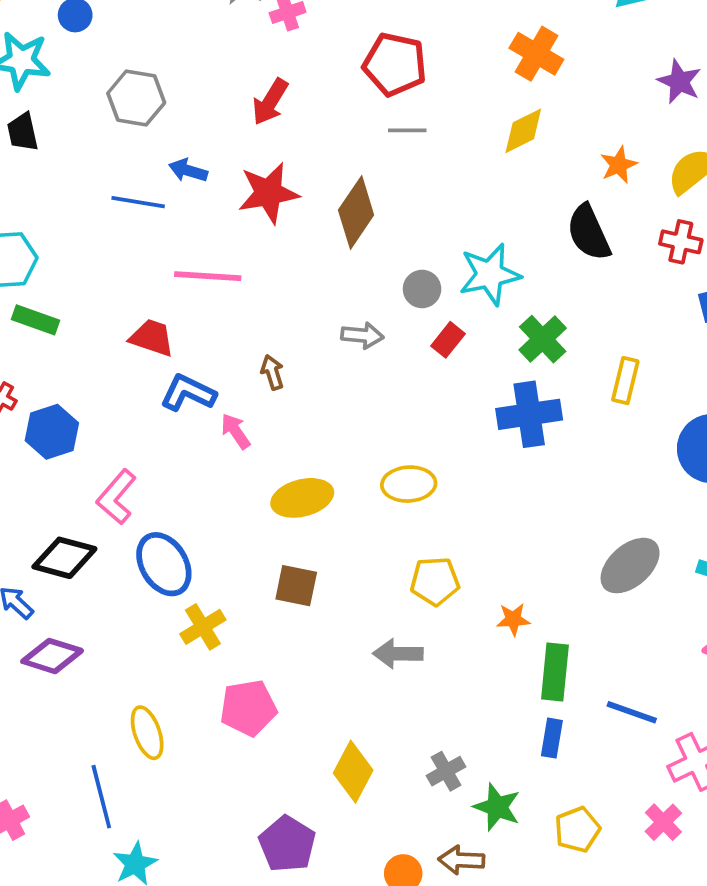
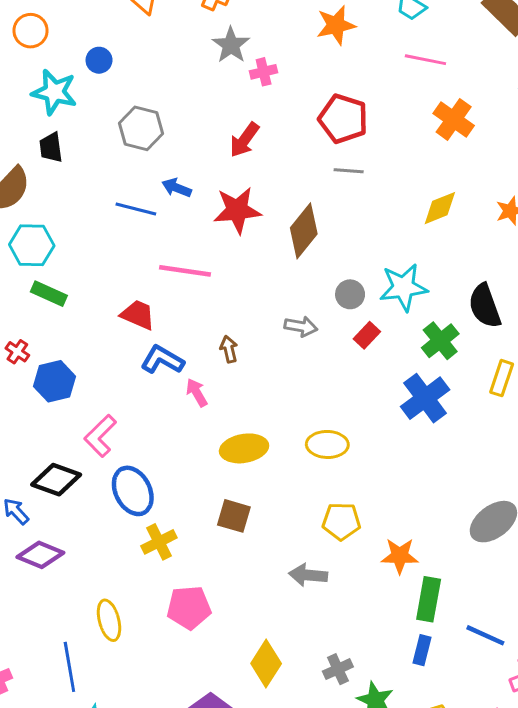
yellow diamond: (523, 131) -> (440, 208), moved
black semicircle: (589, 233) -> (485, 306), moved
blue cross: (529, 414) -> (425, 398), turned -33
orange star: (513, 619) -> (400, 556), size x1.4

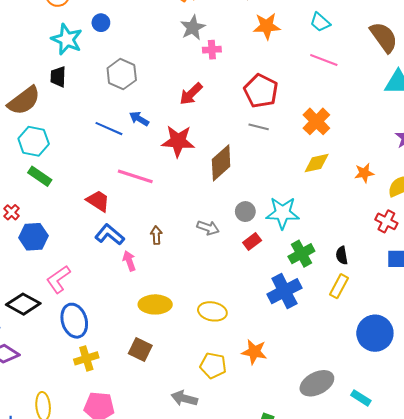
orange cross: (454, 119) -> (316, 121), moved
black semicircle: (485, 306) -> (342, 255), moved, size x0.6
orange star: (400, 556) -> (254, 352), moved

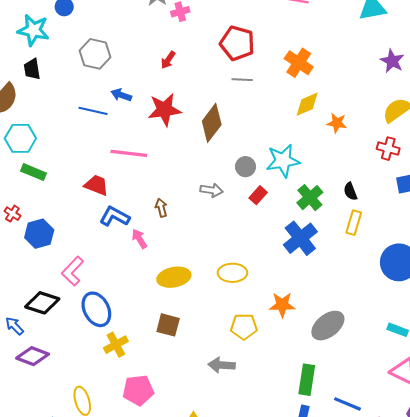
red arrow: (191, 94) -> (168, 60), size x0.7
orange star: (364, 173) -> (337, 123), moved, turned 30
gray ellipse: (317, 383) -> (328, 326), moved

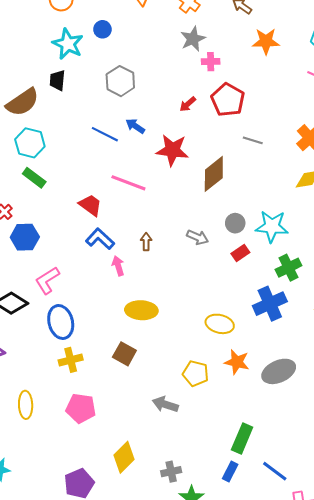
red pentagon: (237, 43) -> (228, 100), moved
yellow ellipse: (232, 273) -> (220, 324), moved
gray ellipse: (328, 326) -> (279, 371), moved

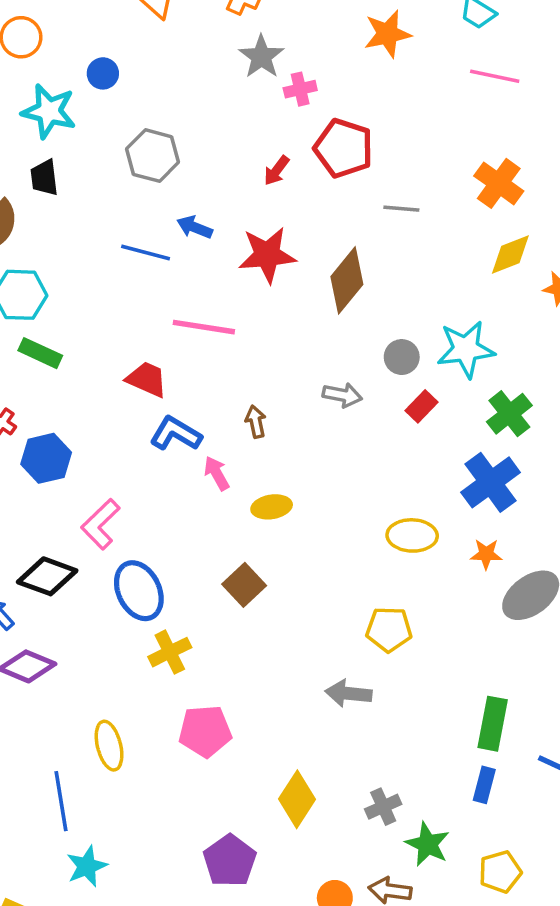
yellow ellipse: (141, 310) -> (272, 507), moved, size x0.7
brown square: (124, 354) -> (244, 585), moved, turned 30
orange star: (237, 362) -> (486, 554), moved, size x0.7

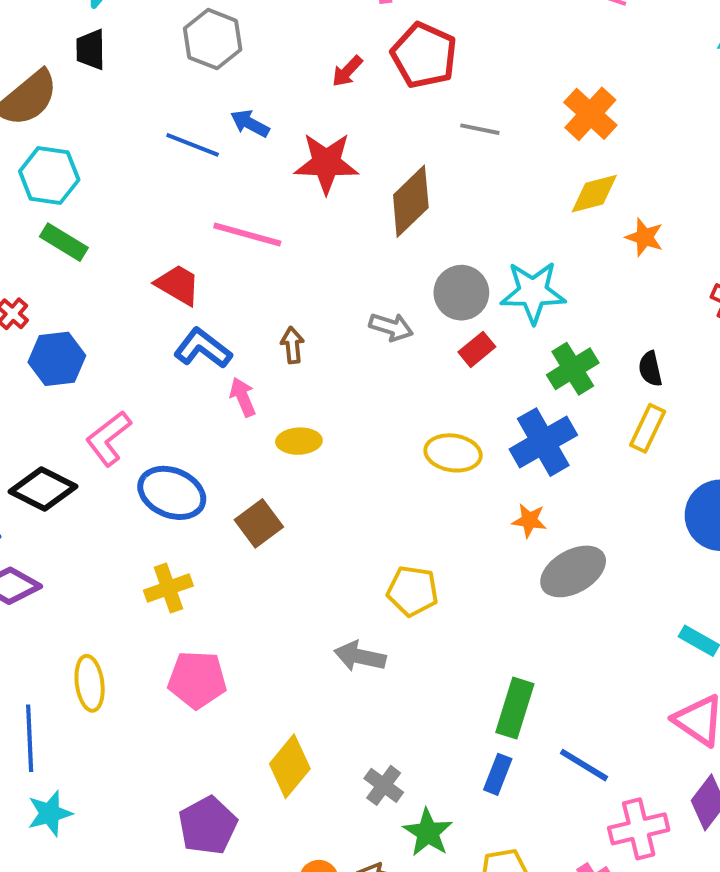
gray circle: (402, 357) -> (461, 293), size x1.4
yellow ellipse: (412, 535) -> (453, 453), moved
blue ellipse: (139, 591) -> (172, 493), moved, turned -48
gray cross: (383, 807) -> (384, 785), turned -36

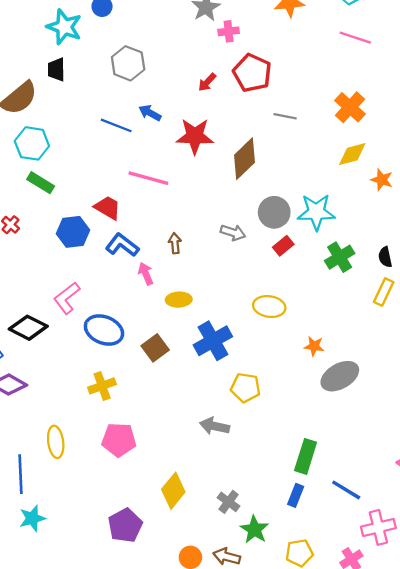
blue hexagon: (57, 359) -> (73, 232), moved
blue cross: (543, 442) -> (213, 341), moved

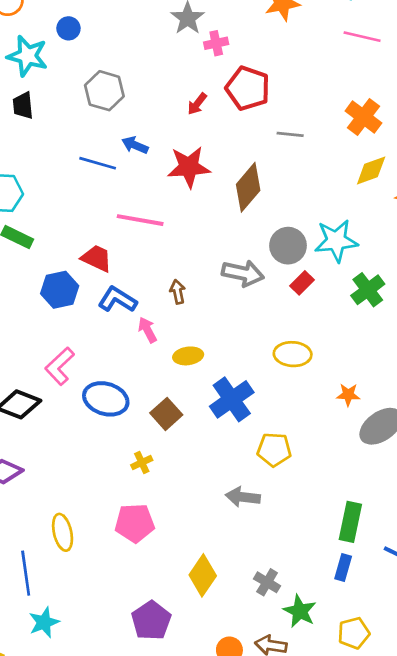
gray arrow: (233, 233) -> (243, 273), size x1.4
yellow cross: (102, 386) -> (142, 463), moved, size x0.7

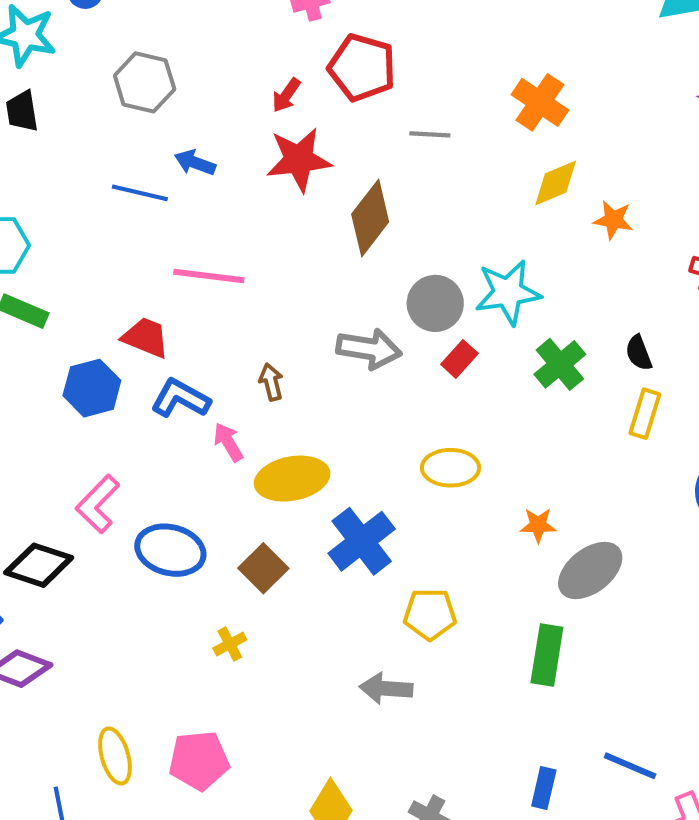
red star: (189, 167) -> (299, 160), moved
yellow ellipse: (188, 356) -> (292, 479), size x1.6
green rectangle: (350, 522) -> (547, 655), moved
pink pentagon: (135, 523) -> (199, 760), moved

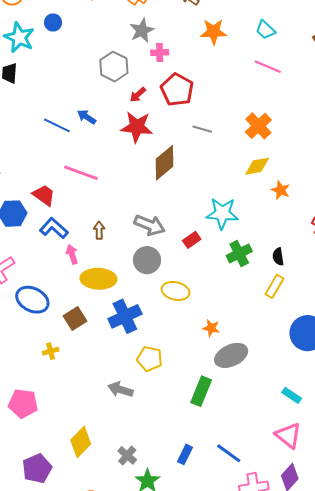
gray hexagon: (145, 82) -> (114, 67), moved
gray circle: (435, 303) -> (147, 260), moved

